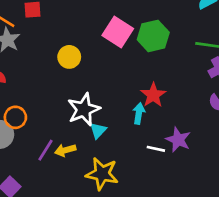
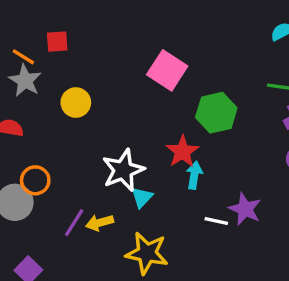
green hexagon: (153, 36) -> (216, 113), moved
yellow circle: (69, 57) -> (76, 103), moved
red star: (153, 95) -> (182, 152), moved

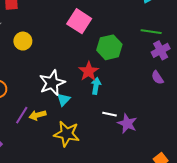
purple star: (245, 209) -> (127, 123), moved

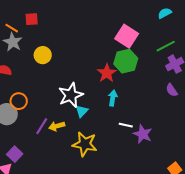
pink square: (79, 21) -> (127, 36), moved
green line: (151, 32) -> (166, 46), turned -36
red star: (89, 71) -> (107, 73), moved

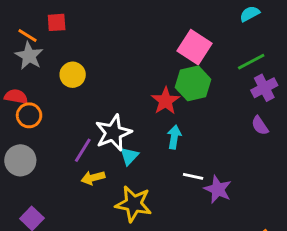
orange circle: (19, 101) -> (29, 115), moved
purple line: (42, 126) -> (83, 150), moved

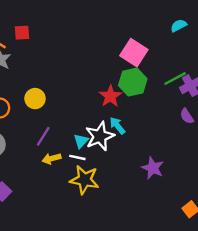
green line: (251, 62) -> (175, 79), moved
yellow circle: (73, 75) -> (35, 99), moved
white star: (113, 133) -> (100, 136), moved
cyan arrow: (174, 137) -> (117, 126), turned -48
white line: (193, 176) -> (77, 157), moved

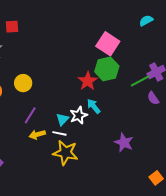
green line: (175, 79) -> (140, 81), moved
white star: (100, 136) -> (79, 115), size x0.7

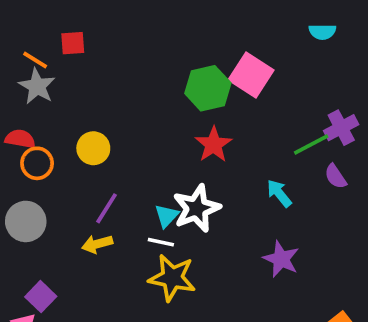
cyan semicircle: (146, 21) -> (322, 32), turned -152
green hexagon: (107, 69) -> (208, 88), moved
cyan arrow: (94, 106) -> (279, 193), moved
white star: (79, 115) -> (197, 208), size x1.4
yellow arrow: (37, 134) -> (97, 244), moved

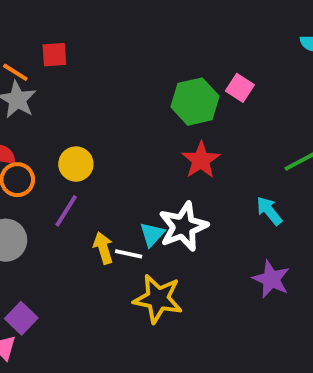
pink square: (251, 75) -> (240, 88), size x0.6
purple line: (106, 208) -> (66, 211), moved
white line: (161, 242) -> (129, 254), moved
yellow arrow: (97, 244) -> (103, 248), moved, turned 88

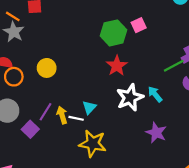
pink square: (240, 88) -> (139, 25), turned 32
purple line: (66, 211) -> (46, 112), moved
white star: (183, 226) -> (130, 98), moved
purple square: (21, 318) -> (30, 129), moved

